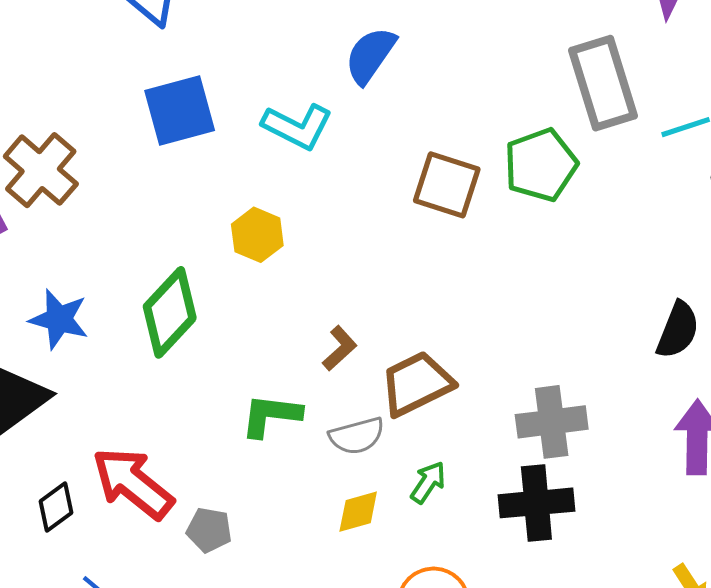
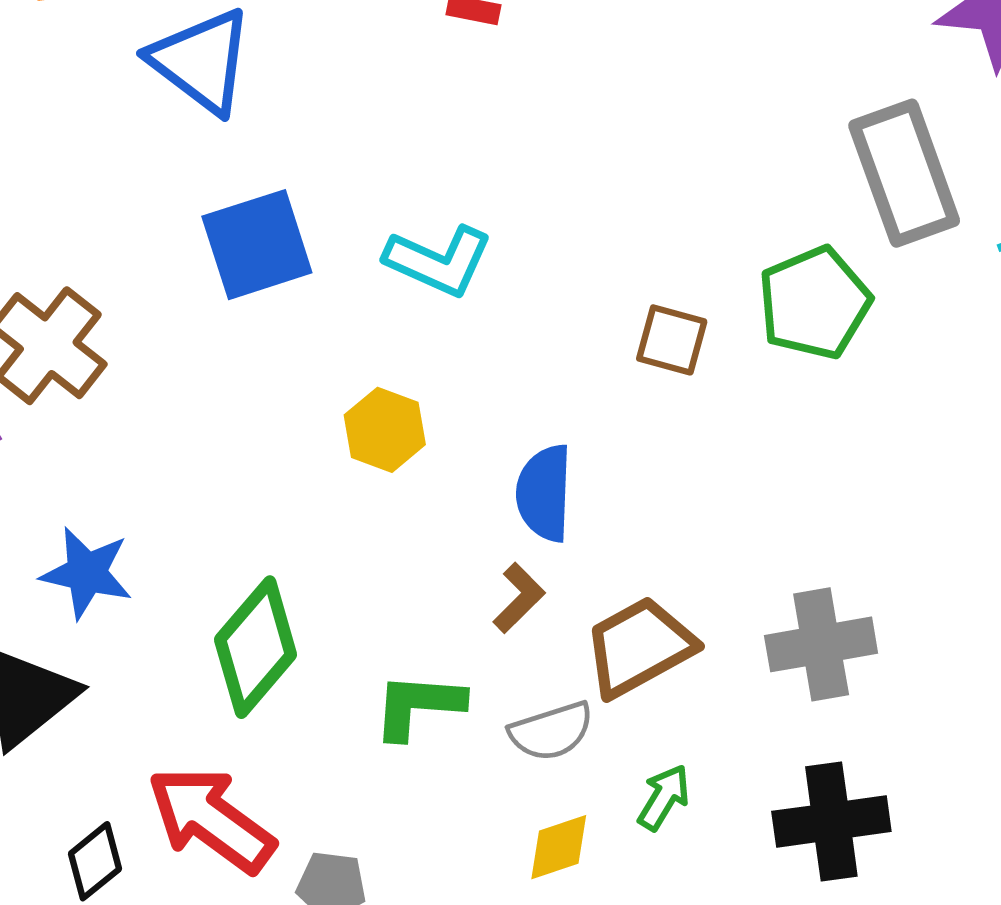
blue semicircle: (370, 55) -> (544, 493), moved, turned -30
brown square: (447, 185) -> (672, 340), size x0.7
green diamond: (170, 312) -> (256, 647), moved
gray cross: (552, 422) -> (821, 644), moved

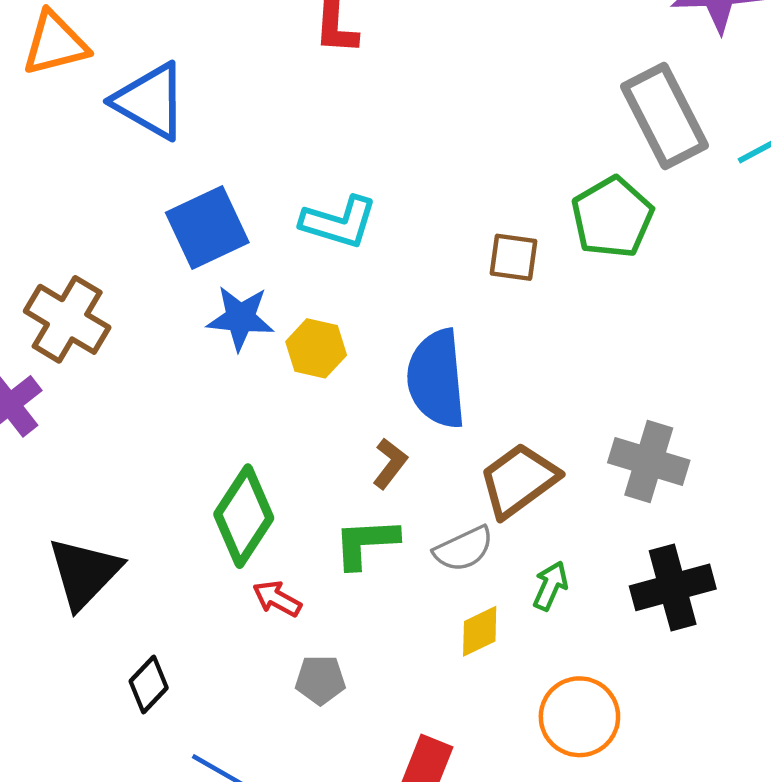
blue semicircle: (544, 493) -> (436, 379), size x1.4
blue star: (87, 573) -> (240, 318), moved
brown L-shape: (519, 598) -> (390, 463), moved
gray cross: (821, 644) -> (649, 462), turned 34
red arrow: (211, 819) -> (277, 599), moved, size x0.5

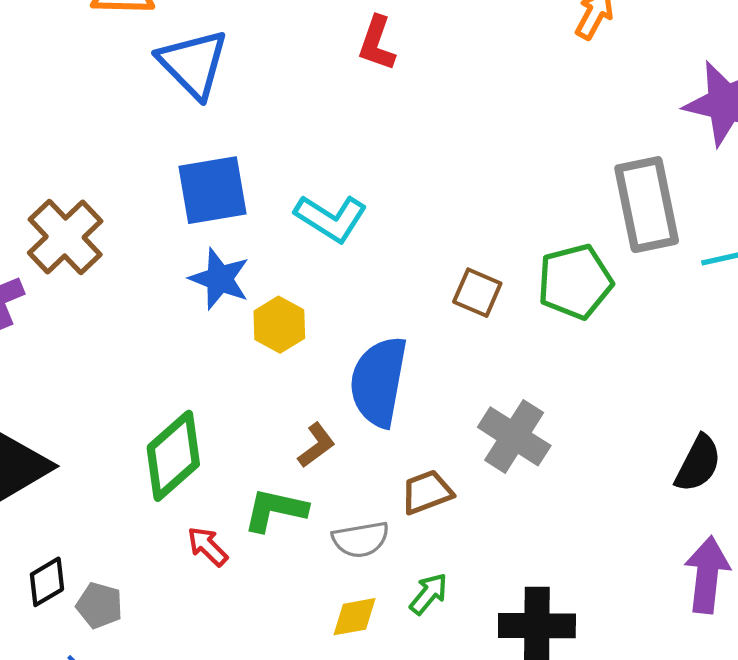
gray cross: (649, 462) -> (514, 436), moved
brown trapezoid: (519, 480) -> (427, 492), size x0.7
red arrow: (277, 599) -> (207, 546), moved
gray pentagon: (320, 680) -> (99, 605), moved

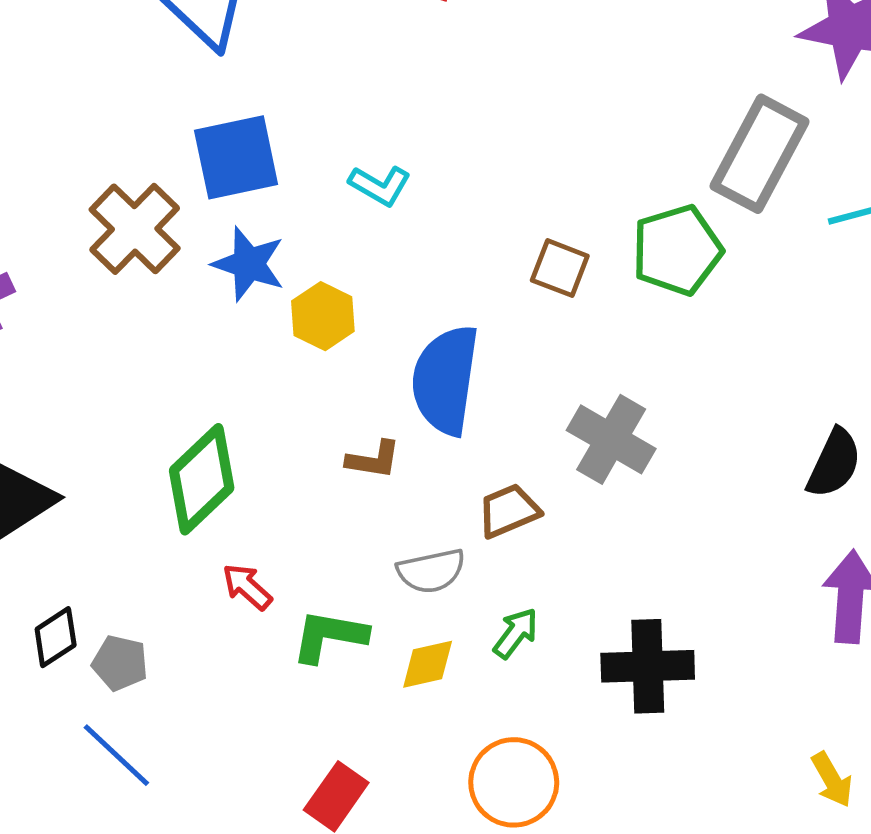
gray rectangle: (647, 205) -> (759, 154), turned 42
cyan L-shape: (331, 218) -> (380, 185), size x0.7
brown cross: (65, 237) -> (135, 229), moved
brown L-shape: (316, 445) -> (373, 460), turned 48
green L-shape: (275, 510) -> (329, 636), moved

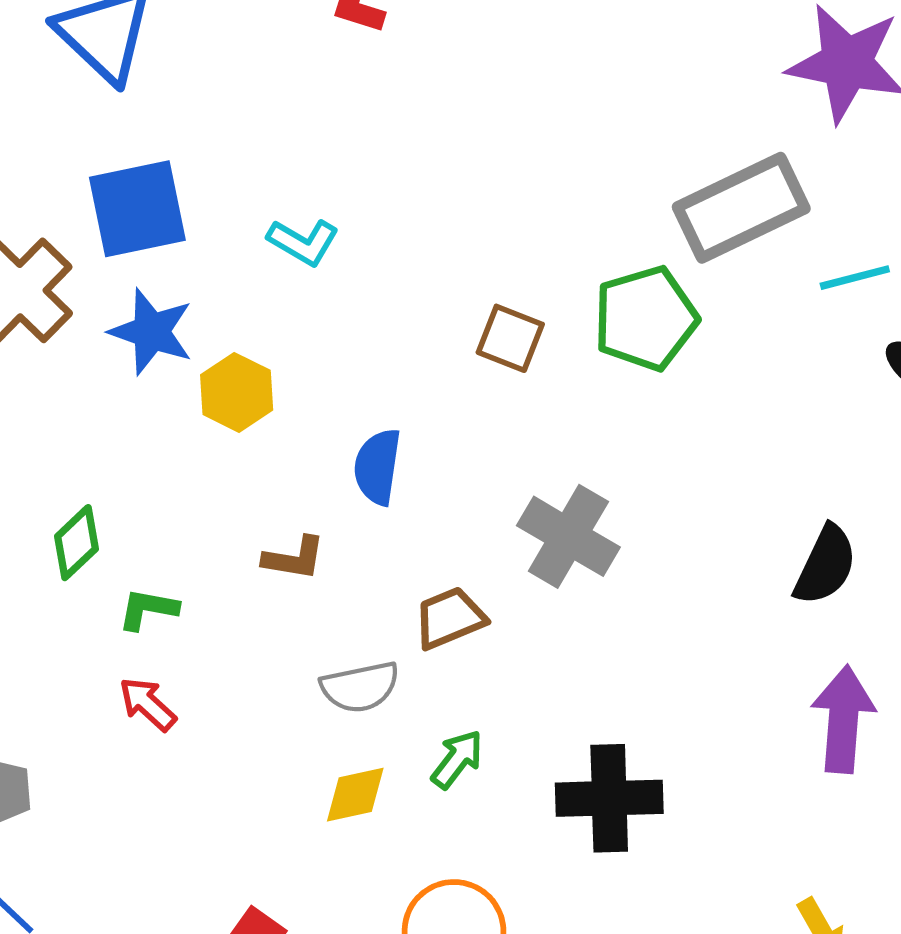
gray rectangle: (759, 154) -> (741, 208), turned 36
blue semicircle: (445, 380) -> (377, 467), size x0.6
green diamond: (202, 479) -> (77, 543), moved, size x0.6
green L-shape: (329, 636) -> (148, 609), moved, size x0.7

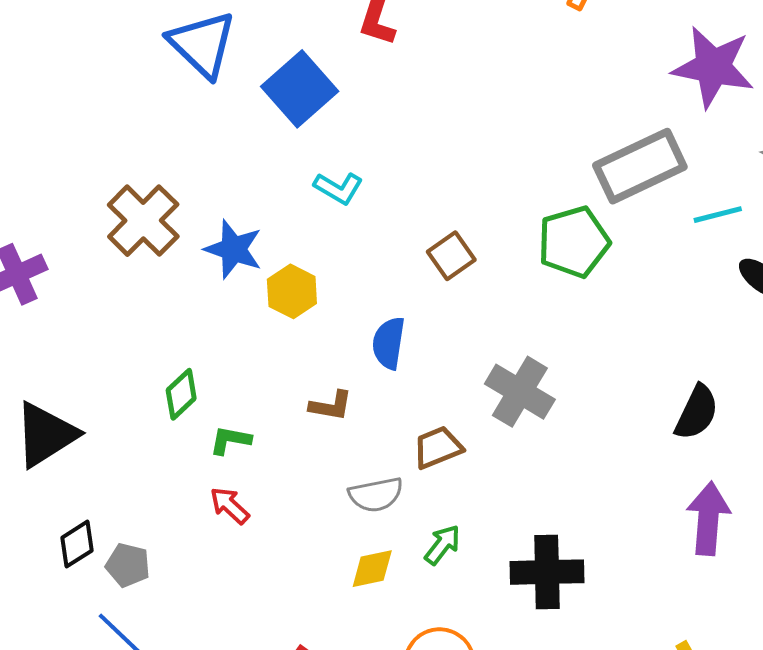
blue square: (137, 209) -> (300, 89), moved, turned -30
brown square: (510, 338) -> (451, 256), moved, turned 33

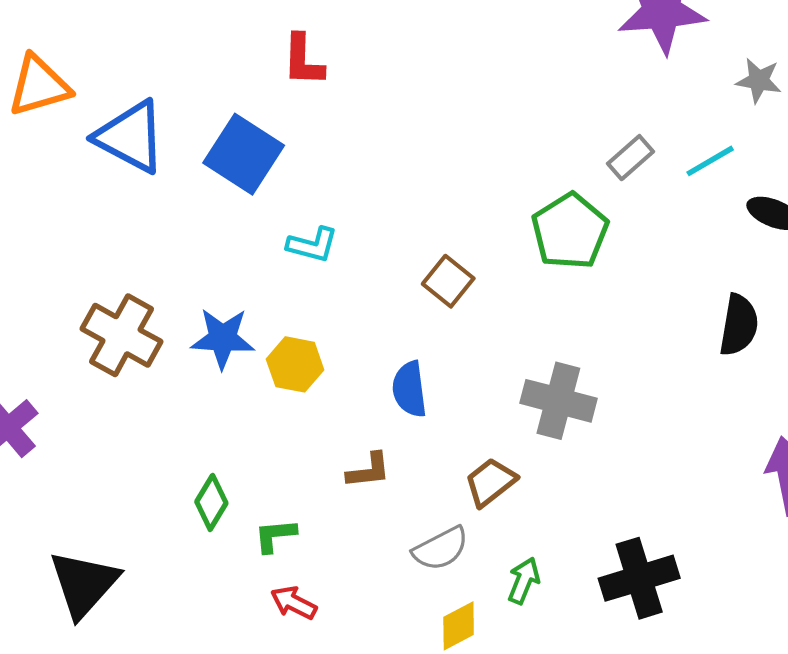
gray rectangle: (640, 166) -> (631, 158), moved, size x0.5
black semicircle: (697, 412) -> (739, 325), moved

